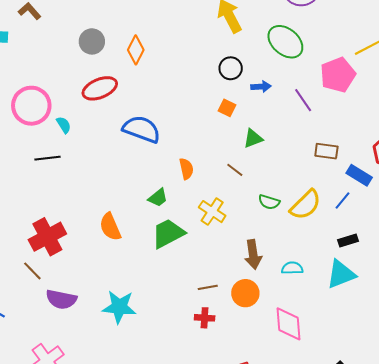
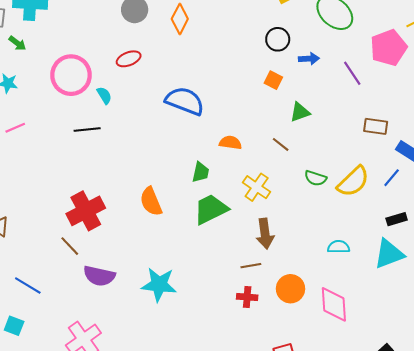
red ellipse: (100, 88) -> (129, 59), moved, size x0.7
orange semicircle: (186, 169) -> (230, 143), turned -70
green trapezoid: (158, 198) -> (201, 172), turned -40
brown arrow: (253, 254) -> (265, 234), moved
orange circle: (245, 293) -> (291, 289), moved

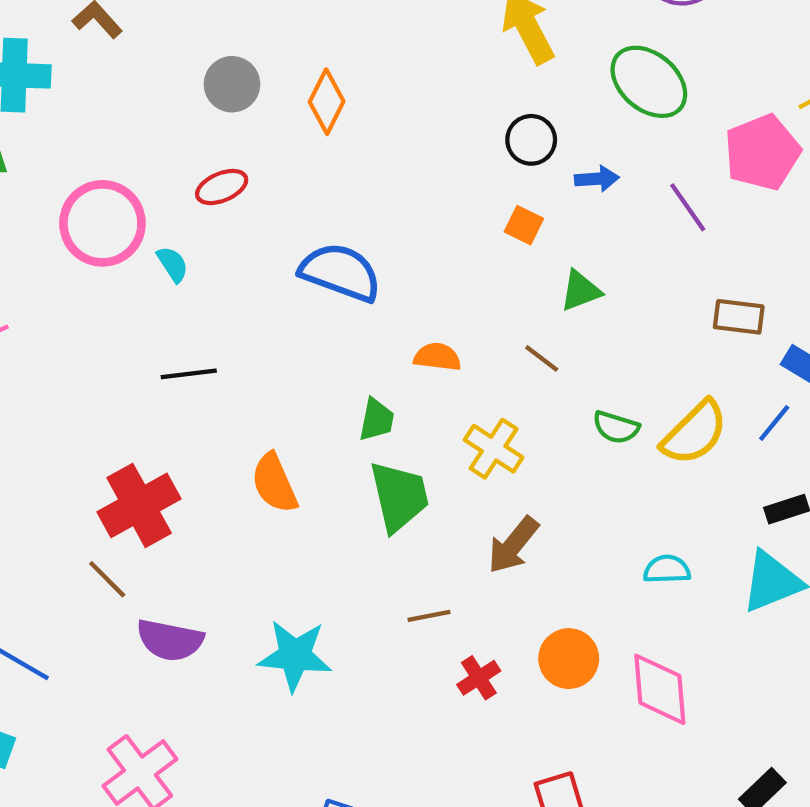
black line: (87, 130) -> (189, 374), moved
green trapezoid: (211, 209) -> (399, 496), turned 105
brown arrow: (265, 234) -> (513, 545), turned 48
brown line: (251, 266) -> (429, 616), moved
red cross: (247, 297) -> (479, 678), turned -36

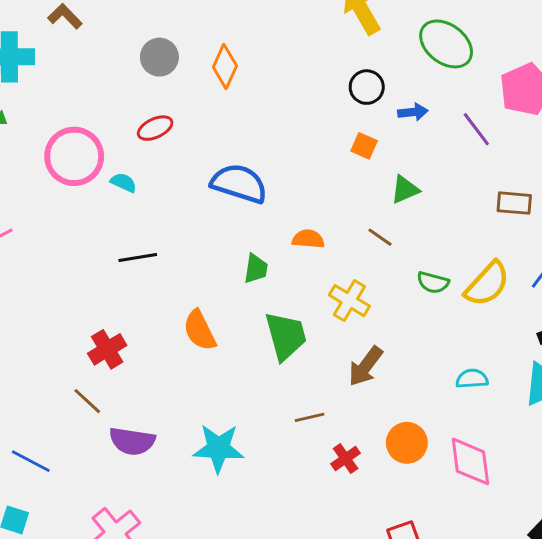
cyan semicircle: (173, 264) -> (124, 183), turned -30
green trapezoid: (377, 420) -> (256, 269), moved
red cross: (139, 505) -> (107, 349), size x0.7

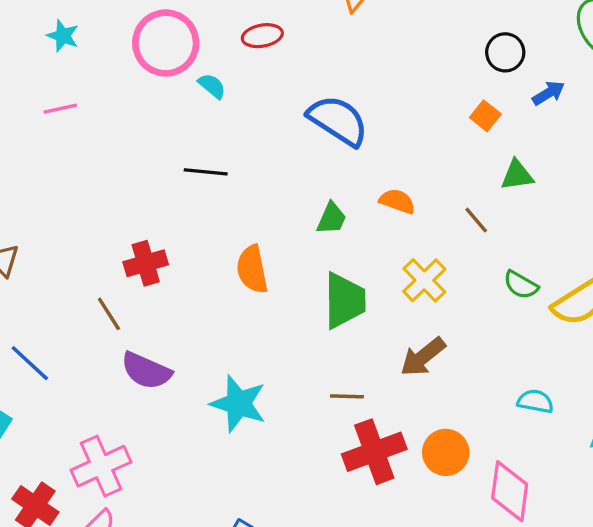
blue arrow: (413, 112) -> (548, 93), turned -40
red cross: (346, 458) -> (374, 452), size x1.8

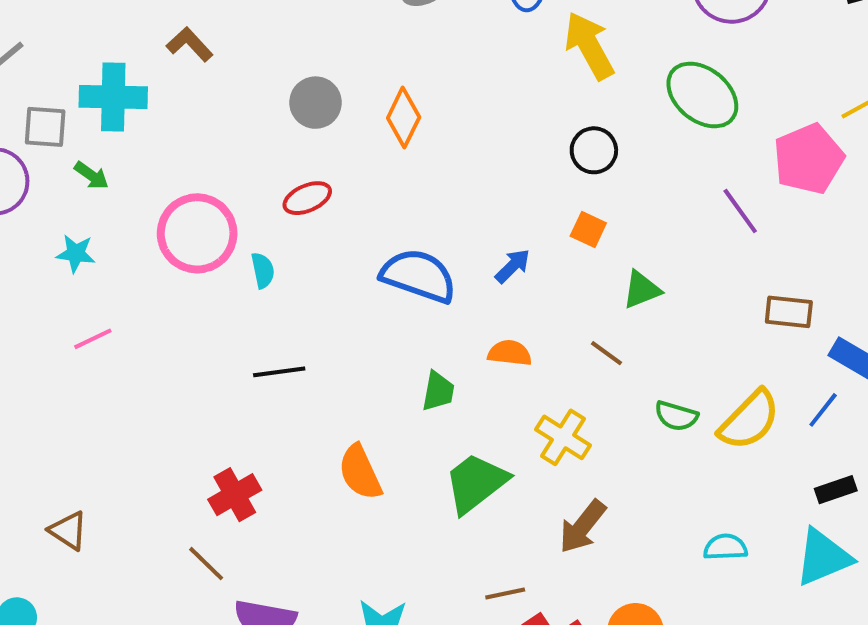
cyan semicircle: (212, 86) -> (263, 270), turned 52
blue arrow: (548, 93) -> (513, 266), moved
green trapezoid: (345, 301) -> (476, 483), turned -114

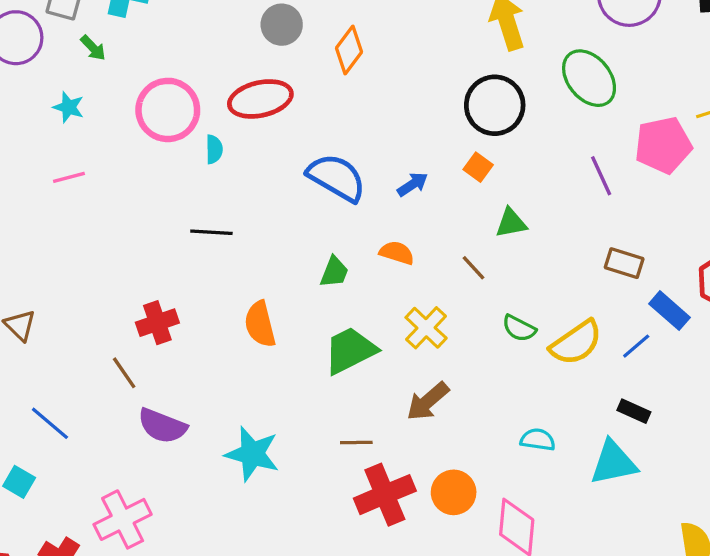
black circle: (594, 150) -> (495, 105), size x1.6
red ellipse: (307, 198) -> (260, 99), size x1.6
black rectangle: (836, 490) -> (634, 411), turned 32

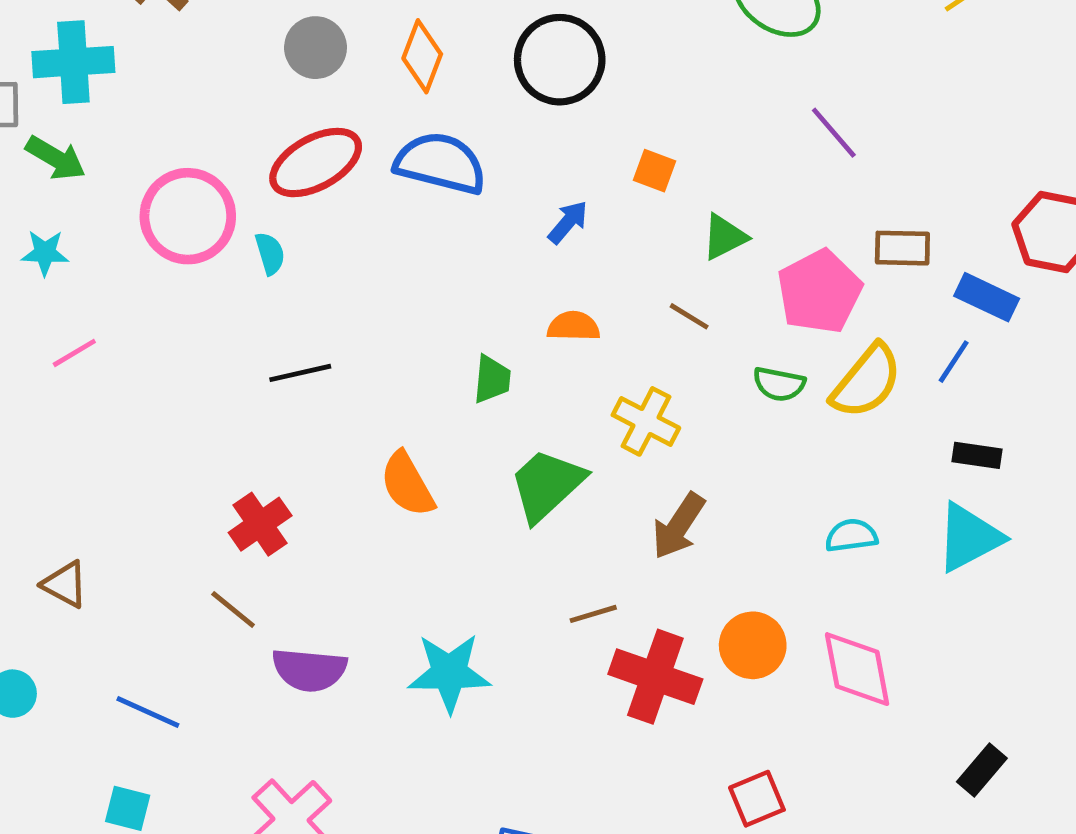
green arrow: (93, 48) -> (56, 158), size x1.4
black circle: (495, 105) -> (560, 60), moved
pink pentagon: (663, 145) -> (819, 292), moved
blue semicircle: (337, 178) -> (440, 163), moved
red cross: (385, 495) -> (655, 677), turned -32

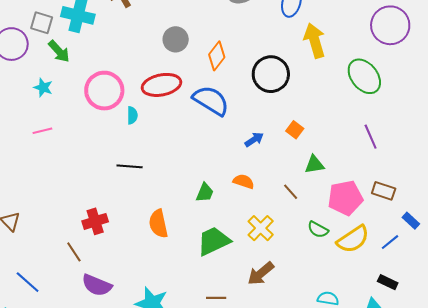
blue rectangle: (987, 297) -> (411, 221), size x0.7

